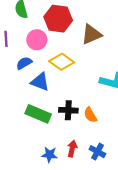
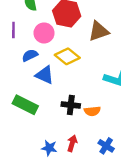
green rectangle: (38, 114) -> (25, 105), moved
orange semicircle: (90, 115) -> (92, 111), turned -70
blue cross: (97, 152) -> (106, 146), moved

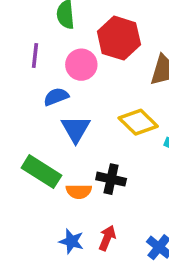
yellow diamond: (67, 56) -> (138, 122), moved
blue triangle: (45, 75) -> (76, 129), turned 30
orange semicircle: (92, 111) -> (79, 191), moved

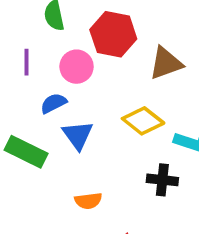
green rectangle: (41, 172) -> (26, 152), moved
black cross: (111, 179) -> (162, 180), moved

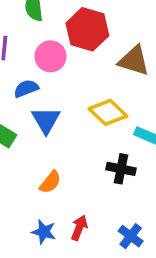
brown triangle: (166, 63) -> (134, 61), turned 32
orange semicircle: (88, 201) -> (50, 182), turned -50

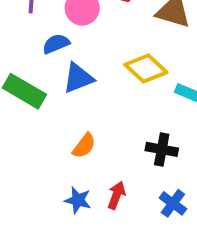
blue triangle: (46, 120) -> (78, 78), turned 40
black cross: (121, 169) -> (162, 149), moved

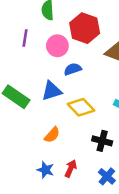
blue semicircle: (56, 44) -> (73, 69), moved
yellow diamond: (146, 68) -> (81, 107), moved

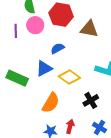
pink circle: (57, 46) -> (35, 25), moved
orange semicircle: (52, 135) -> (51, 103), size x1.5
black cross: (102, 141) -> (91, 100), turned -35

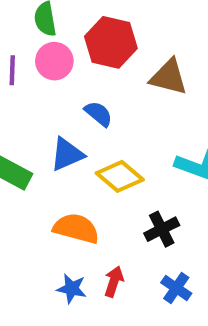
blue semicircle: (58, 48) -> (98, 114), turned 64
orange semicircle: (51, 103) -> (76, 228), turned -110

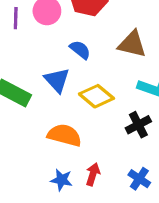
brown triangle: (169, 77) -> (132, 44), moved
blue triangle: (67, 154) -> (57, 80), turned -48
black cross: (162, 229) -> (138, 125), moved

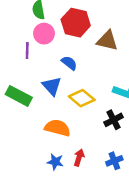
purple line: (16, 18) -> (27, 51), moved
brown triangle: (132, 44) -> (107, 41), moved
blue cross: (139, 179) -> (114, 161), turned 35

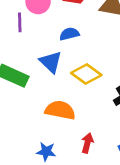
blue semicircle: (69, 63) -> (69, 34), turned -49
blue star: (55, 162) -> (46, 152), moved

